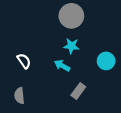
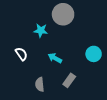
cyan star: (71, 46) -> (41, 31), moved
gray semicircle: (19, 96) -> (40, 84), moved

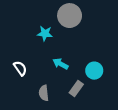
white semicircle: (21, 54) -> (20, 68), moved
cyan circle: (94, 54) -> (94, 71), moved

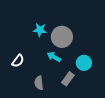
gray circle: (70, 16) -> (62, 37), moved
white semicircle: (20, 68) -> (18, 61), turned 72

